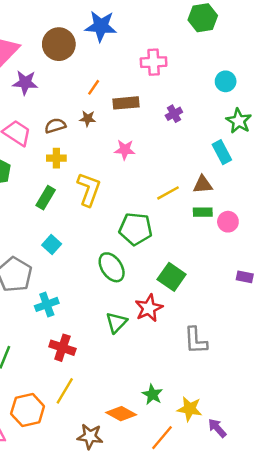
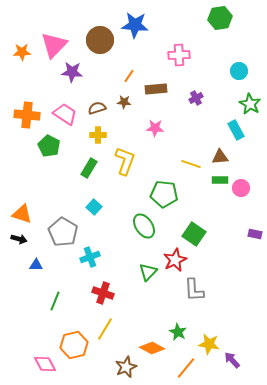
yellow line: (168, 193) -> (191, 164), turned 48
gray L-shape: (196, 340) -> (194, 290), moved
brown star: (90, 436) -> (126, 367), turned -30

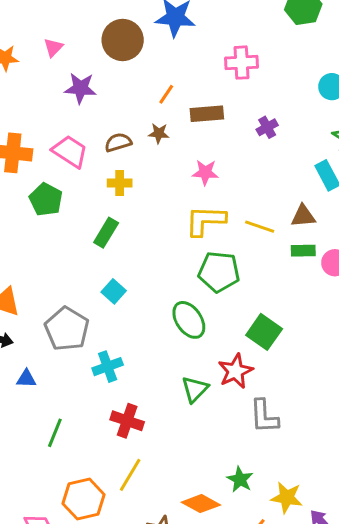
pink triangle: (54, 45) -> (53, 48), size x0.5
yellow L-shape: (125, 161) -> (205, 221), moved, turned -108

